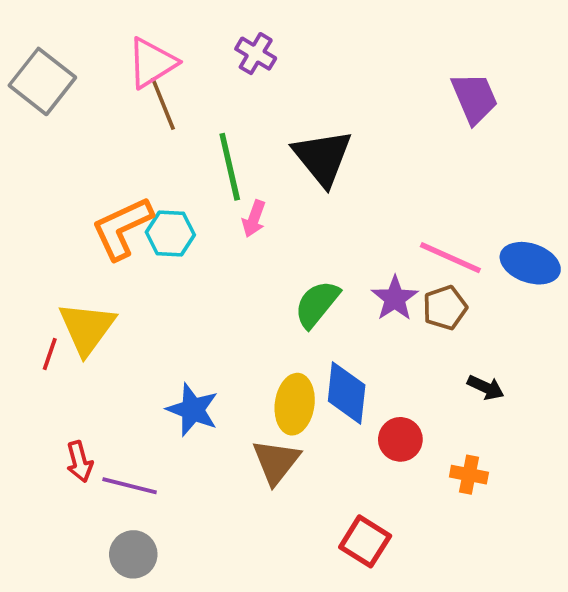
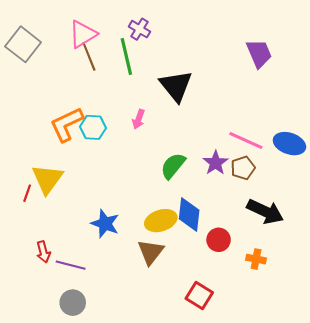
green line: (230, 167) -> (126, 56), moved
black arrow: (486, 387) -> (265, 211), size x1.8
yellow ellipse: (295, 404) -> (161, 221), turned 64

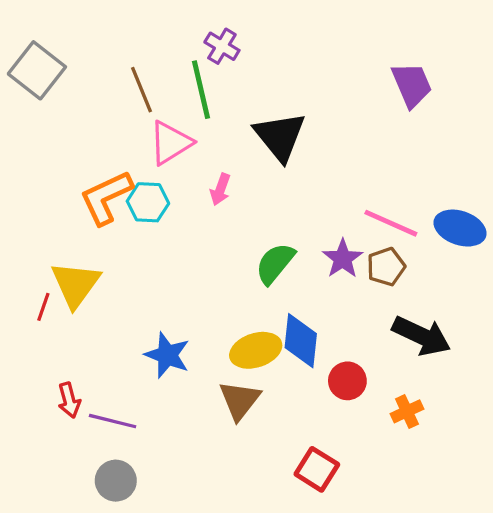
pink triangle: (83, 34) -> (170, 143), moved
orange cross: (256, 259) -> (407, 411), turned -36

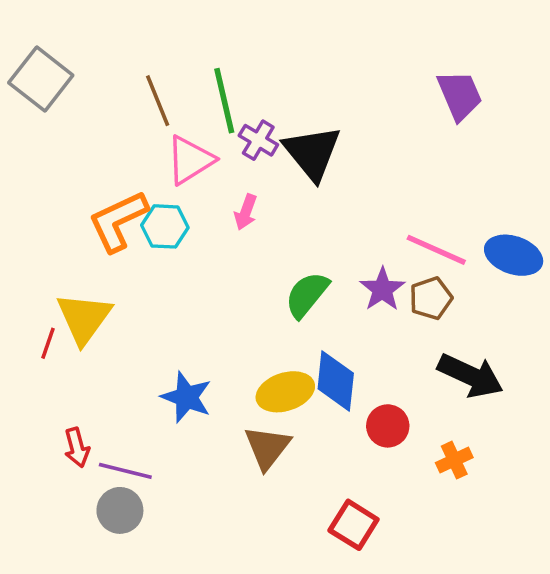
purple cross: (222, 46) -> (258, 140), moved
gray circle: (116, 481) -> (120, 510), moved

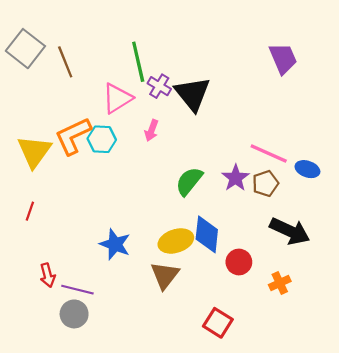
brown line: (158, 101) -> (65, 62), moved
blue ellipse: (514, 255) -> (307, 169), moved, size x0.7
yellow triangle: (84, 318) -> (34, 151), moved

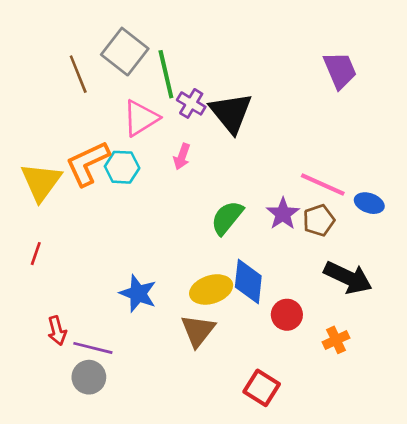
gray square: (25, 49) -> (125, 52), moved

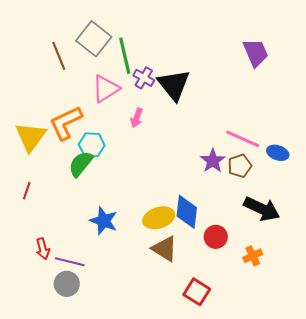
cyan hexagon: (122, 167) -> (92, 145), moved
green semicircle: (227, 218) -> (81, 164), moved
brown triangle: (198, 331) -> (165, 249), moved, turned -36

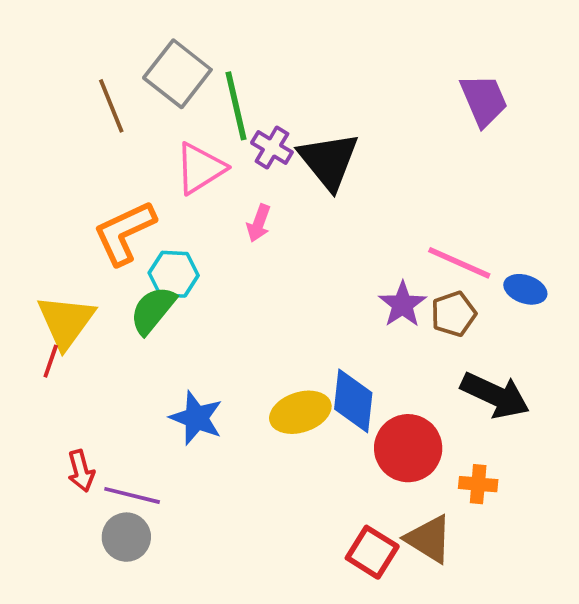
yellow triangle: (31, 137) -> (66, 321), moved
red circle: (216, 237) -> (408, 448), size x1.5
brown triangle: (165, 249) -> (429, 539), moved
orange cross: (253, 256) -> (478, 484), turned 30

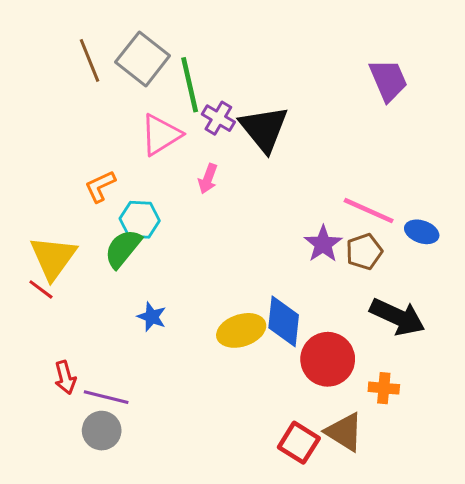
brown line: (111, 106) -> (90, 60), moved
orange L-shape: (124, 233) -> (100, 186), size x0.6
red line: (51, 361) -> (41, 289), turned -72
blue star: (196, 418) -> (152, 317), moved, size x0.7

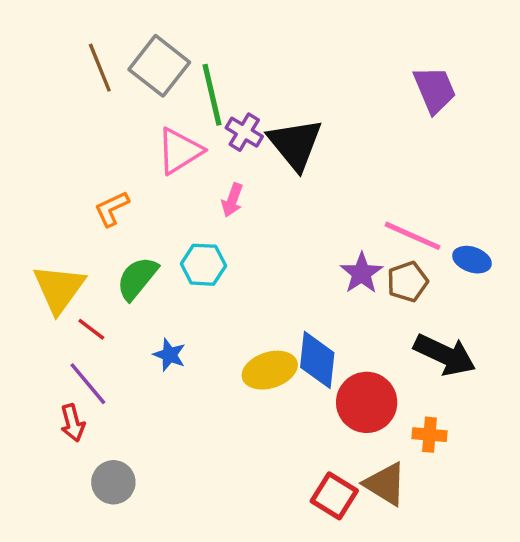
cyan hexagon: (140, 220) -> (203, 265), moved
red line: (41, 289) -> (91, 329), moved
purple line: (106, 397) -> (88, 384), moved, turned 36

